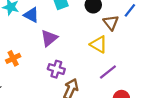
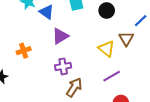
brown triangle: (111, 23) -> (126, 39), moved
purple cross: (56, 69) -> (63, 66), turned -35

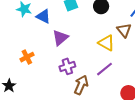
purple line: (112, 76) -> (104, 69), moved

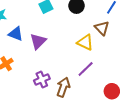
blue triangle: (43, 16) -> (16, 34), moved
purple cross: (67, 66) -> (42, 80), moved

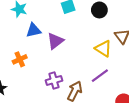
blue triangle: (16, 34) -> (34, 30), turned -42

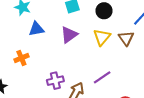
purple triangle: (55, 41) -> (69, 35), moved
yellow triangle: (103, 49) -> (102, 37), moved, turned 36

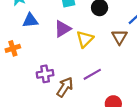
yellow triangle: (102, 37) -> (85, 39), moved

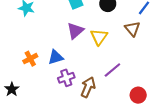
blue triangle: (30, 20) -> (56, 57), moved

